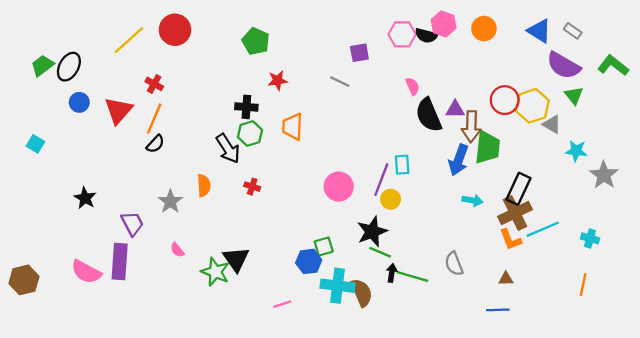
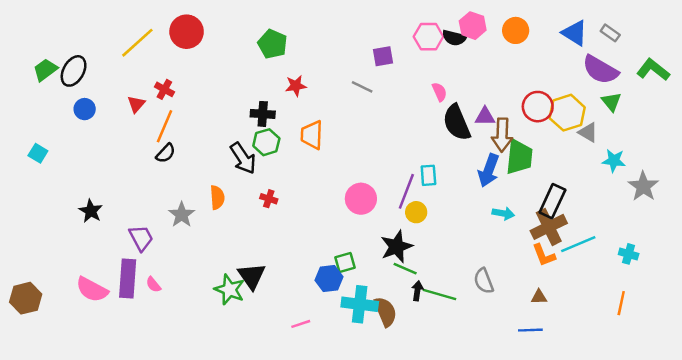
red triangle: (118, 110) -> (136, 104), moved, size x0.6
pink semicircle: (177, 250) -> (153, 285), moved

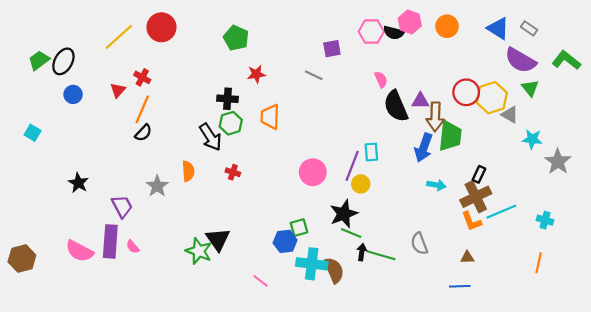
black rectangle: (552, 201) -> (479, 174), size x0.6
pink line: (301, 324) -> (261, 281), turned 56

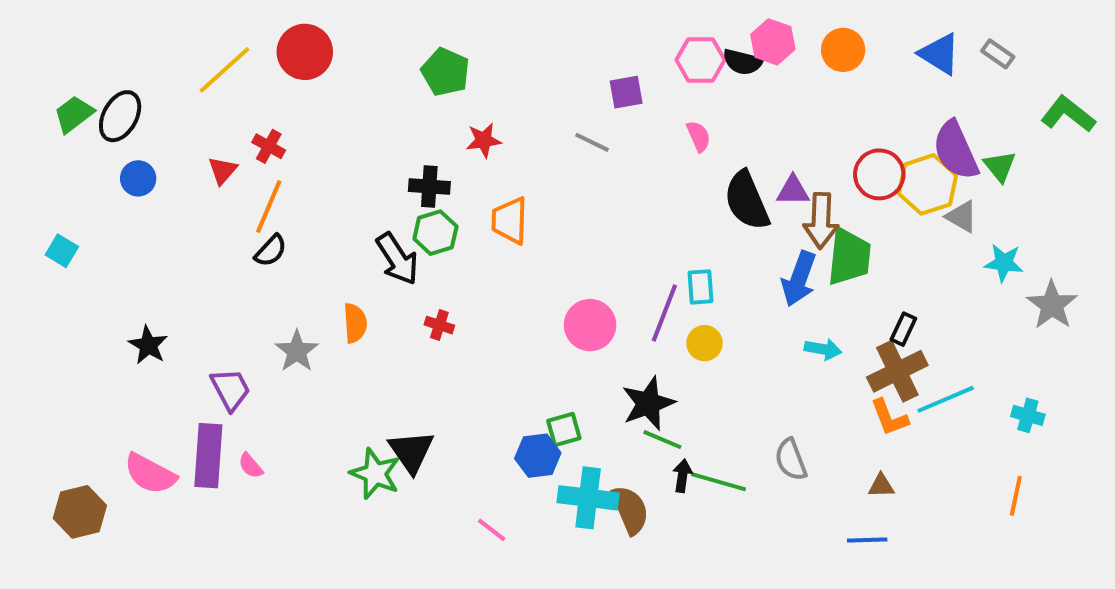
purple semicircle: (521, 60) -> (956, 150), moved, turned 36
pink semicircle: (381, 80) -> (698, 136), moved
yellow circle: (361, 184) -> (705, 343), moved
brown hexagon: (22, 259) -> (80, 512), moved

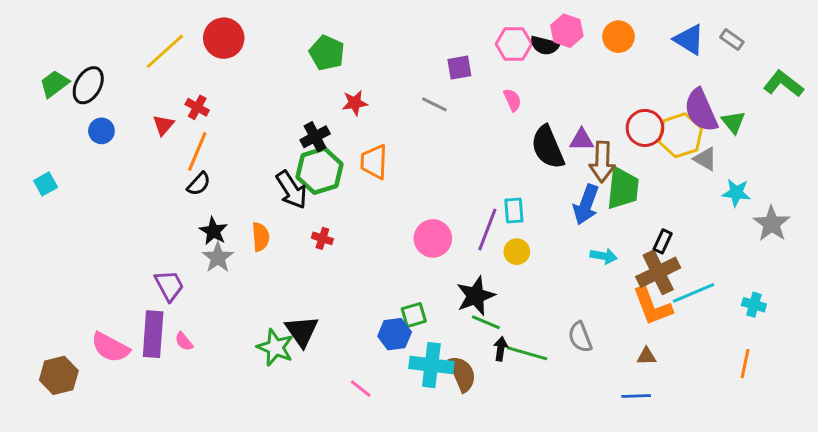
black cross: (429, 186) -> (315, 137), turned -32
green hexagon: (435, 233) -> (319, 171), size x1.4
cyan square: (62, 251) -> (46, 184), turned 30
black star: (148, 345) -> (213, 231), moved
orange L-shape: (889, 417) -> (652, 306), size x1.4

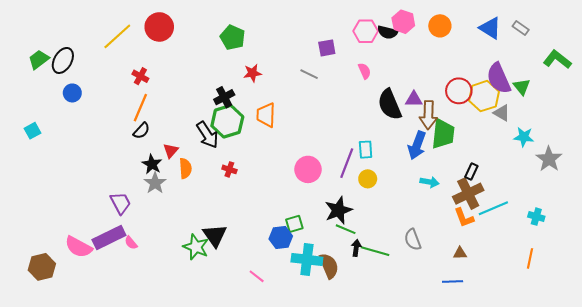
red triangle: (163, 125) -> (171, 151), moved
orange L-shape: (652, 306) -> (464, 218), size x0.7
purple rectangle: (153, 334) -> (109, 238), turned 60

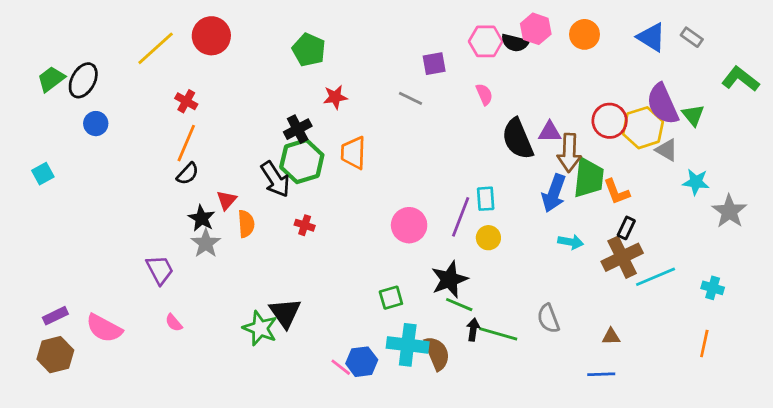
orange L-shape: (464, 218) -> (617, 192), moved
purple rectangle: (109, 238) -> (55, 316), moved, size x0.6
blue hexagon: (281, 238) -> (362, 362), moved

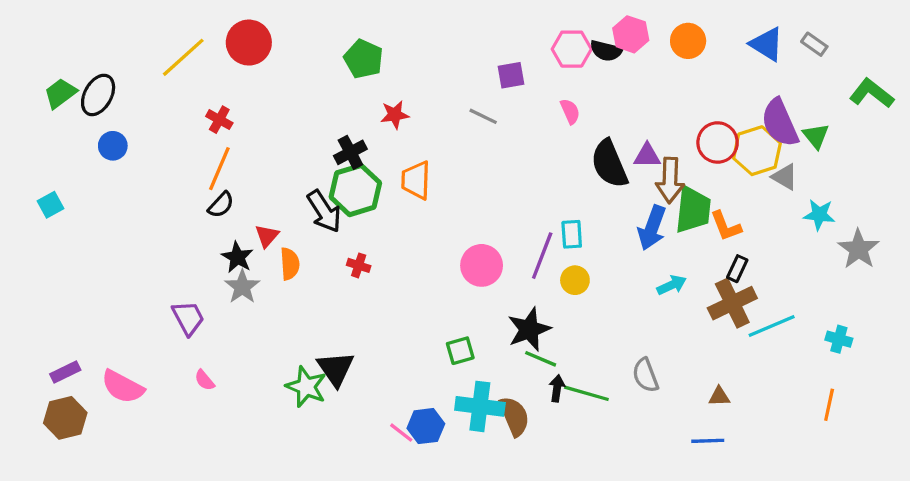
cyan arrow: (571, 242) -> (672, 285), turned -35

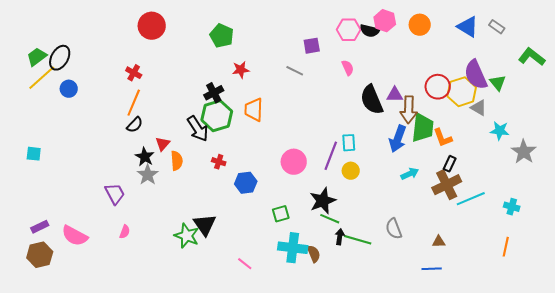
yellow line: (183, 57) -> (42, 78), moved
cyan square: (50, 205) -> (34, 154), moved, turned 35
pink semicircle: (205, 380) -> (125, 232), turned -120
brown semicircle: (514, 416) -> (314, 254), size x0.7
blue hexagon: (426, 426) -> (246, 183), moved

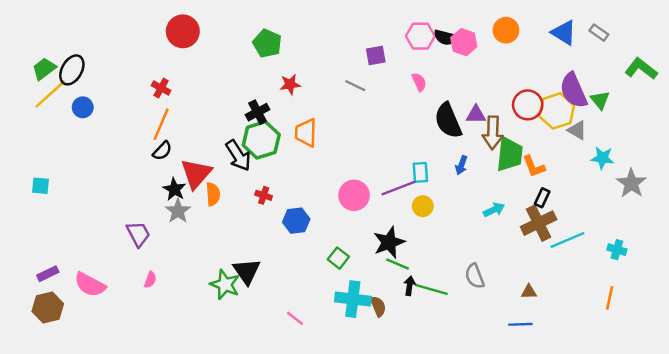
pink hexagon: (385, 21) -> (464, 42), moved
blue arrow: (398, 139) -> (461, 165), moved, size x0.6
red triangle: (163, 144) -> (196, 174), size x1.8
purple line: (331, 156) -> (399, 188), turned 48
green square: (281, 214) -> (338, 258), turned -36

